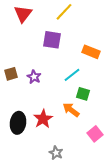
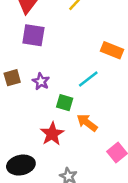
purple square: (52, 40) -> (33, 35), moved
green square: (83, 94) -> (65, 103), moved
black ellipse: (18, 123) -> (21, 165), moved, turned 70

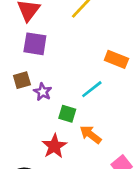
brown square: (12, 78) -> (22, 80), moved

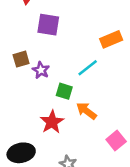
purple square: (35, 44) -> (48, 25), moved
orange rectangle: (116, 59) -> (111, 39), turned -45

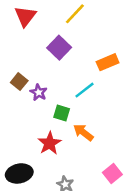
purple square: (48, 25) -> (59, 48), moved, turned 35
brown square: (21, 59) -> (19, 82), turned -35
pink square: (116, 140) -> (112, 173), moved

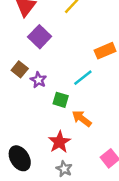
purple square: (59, 48) -> (40, 37), moved
red star: (49, 143) -> (59, 142), moved
black ellipse: (19, 173) -> (20, 158), turned 70

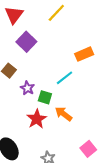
purple star: (38, 80) -> (27, 88), moved
red star: (59, 142) -> (37, 119), moved

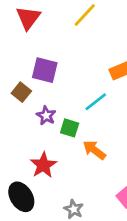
purple square: (26, 42) -> (45, 70), moved, turned -30
red star: (37, 119) -> (43, 165), moved

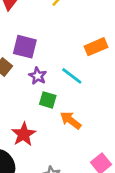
cyan line: (96, 102) -> (72, 76), turned 75
purple star: (46, 116) -> (38, 76), moved

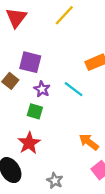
green square: (48, 100) -> (35, 111), moved
orange arrow: (71, 120) -> (89, 142), moved

